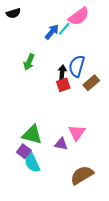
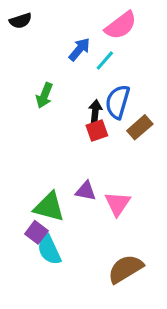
cyan line: (64, 29) -> (105, 60), moved
purple triangle: (61, 144) -> (86, 191), moved

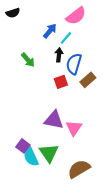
green arrow: (44, 95) -> (28, 60), turned -63
black arrow: (95, 111) -> (59, 55), moved
purple triangle: (86, 191) -> (54, 120), size x1.5
green triangle: (49, 207) -> (49, 153), moved, turned 40

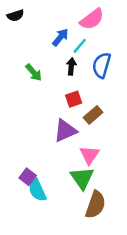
blue semicircle: (74, 64) -> (102, 65), moved
brown rectangle: (88, 80) -> (93, 115), moved
purple triangle: (54, 120) -> (65, 131), moved, turned -35
green triangle: (49, 153) -> (82, 178), moved
brown semicircle: (79, 169) -> (96, 205), turned 140

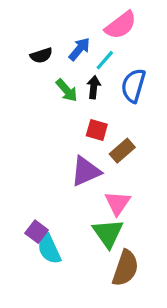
black semicircle: (15, 15) -> (41, 55), moved
green arrow: (34, 72) -> (67, 90), moved
red square: (74, 99) -> (97, 130), turned 35

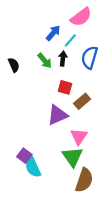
black semicircle: (41, 55) -> (14, 65), moved, turned -96

